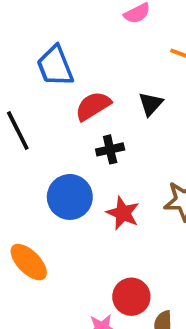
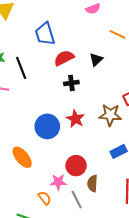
blue circle: (70, 197) -> (47, 126), moved
orange ellipse: (29, 262) -> (22, 157), moved

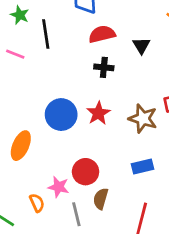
black triangle: (96, 60) -> (141, 46), turned -32
orange ellipse: (22, 157) -> (21, 146), turned 50

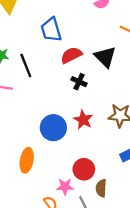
black triangle: (141, 46) -> (105, 57), size x1.5
black cross: (104, 67) -> (79, 82), turned 32

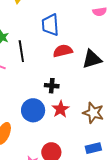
black triangle: (105, 57) -> (92, 59), turned 45
black cross: (79, 82) -> (52, 86), moved, turned -32

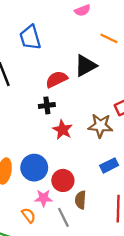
red semicircle: (63, 51) -> (56, 79), moved
blue circle: (33, 110) -> (34, 168), moved

